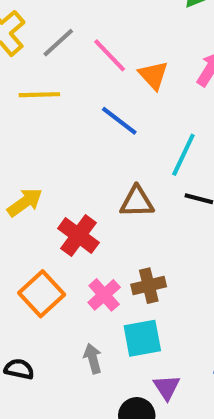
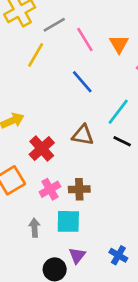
orange triangle: (153, 75) -> (119, 44), moved
yellow line: (39, 95) -> (36, 55), turned -70

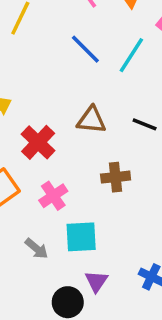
cyan line: (118, 112) -> (131, 55), moved
brown cross: (79, 189) -> (116, 177), moved
gray arrow: (35, 228) -> (37, 249), turned 138

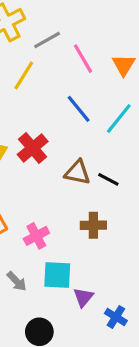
black line: (145, 124) -> (108, 179), moved
red cross: (38, 142) -> (33, 148), moved
purple triangle: (96, 281) -> (83, 297), moved

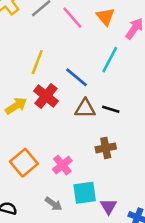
yellow line: (24, 75) -> (37, 62), moved
blue line: (79, 109) -> (77, 77), moved

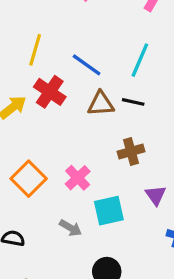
cyan line: (110, 60) -> (140, 60), moved
purple triangle: (109, 206) -> (156, 195), moved

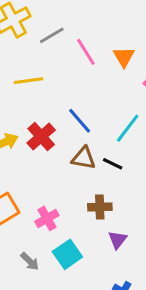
yellow line: (35, 50) -> (28, 81), moved, turned 52
purple triangle: (156, 195) -> (118, 240), moved
cyan square: (109, 211) -> (67, 254), turned -36

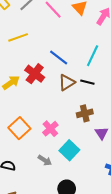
brown triangle: (84, 158) -> (67, 82), turned -30

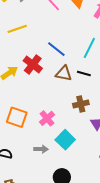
brown triangle: (67, 82) -> (64, 74), turned 42
orange square: (19, 128) -> (17, 117), turned -30
gray arrow: (45, 160) -> (41, 149), turned -32

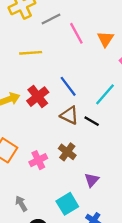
brown cross: (81, 104) -> (67, 152), moved, turned 35
cyan square: (65, 140) -> (67, 204), moved
gray arrow: (41, 149) -> (21, 204), moved, turned -136

